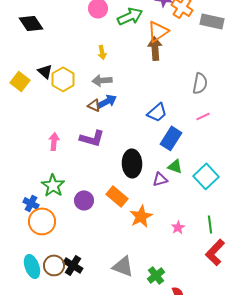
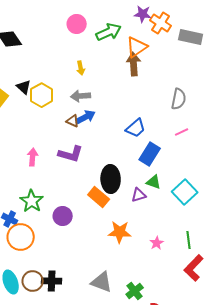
orange rectangle: (117, 196) -> (99, 197), moved
orange star: (141, 216) -> (120, 232), turned 30
black cross: (73, 265) -> (52, 281), turned -30

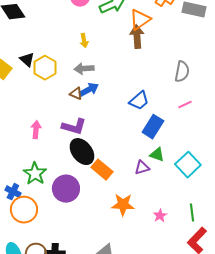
black ellipse: (111, 179) -> (82, 152), moved, turned -36
purple circle: (63, 216) -> (66, 189), size x1.4

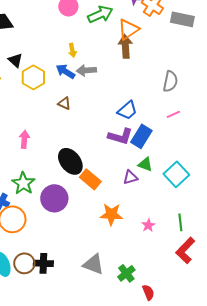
black triangle: (27, 60) -> (15, 60), moved
gray arrow: (84, 69) -> (86, 70), moved
blue arrow: (89, 90) -> (65, 71), moved, turned -120
purple L-shape: (74, 127) -> (120, 136), moved

